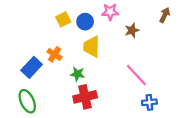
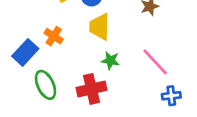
green star: (77, 74) -> (110, 61), moved
green ellipse: (27, 101) -> (46, 85), moved

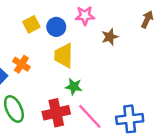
pink line: (155, 62) -> (90, 116), moved
blue cross: (171, 96) -> (130, 119), size x1.5

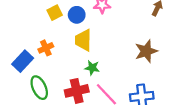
brown star: (110, 37) -> (146, 51), moved, size x1.5
orange cross: (21, 64) -> (46, 48), turned 32

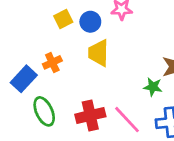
green star: (92, 68) -> (153, 87), moved

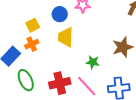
yellow square: (63, 19) -> (33, 25), moved
green star: (153, 87) -> (93, 62), moved

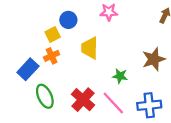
blue circle: (60, 14) -> (68, 20), moved
red cross: (60, 83) -> (83, 100), turned -35

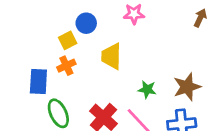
brown star: (154, 59) -> (187, 87), moved
blue rectangle: (28, 69) -> (38, 82), turned -40

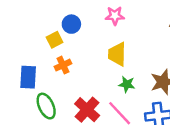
yellow trapezoid: (111, 56) -> (117, 54), moved
orange cross: (66, 66) -> (63, 65), moved

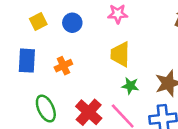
yellow square: (55, 40) -> (38, 21), moved
blue rectangle: (28, 77) -> (27, 61), moved

